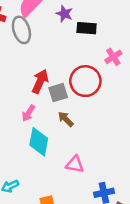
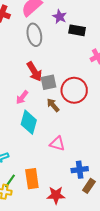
gray ellipse: (21, 30) -> (34, 35), moved
red arrow: (40, 81) -> (34, 72), turned 120
red circle: (85, 81) -> (74, 90), moved

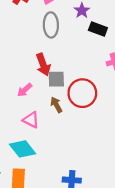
cyan diamond: (29, 122) -> (22, 149), moved, turned -65
pink triangle: (57, 144) -> (31, 120), moved

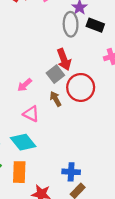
gray ellipse: (51, 25) -> (71, 24), moved
red arrow: (43, 65) -> (64, 59), moved
gray square: (56, 79) -> (55, 74), turned -36

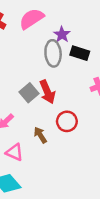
gray square: (55, 74) -> (29, 93), moved
red circle: (81, 87) -> (67, 121), size x0.7

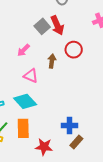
brown arrow: (40, 135) -> (52, 61), turned 40

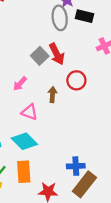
brown rectangle: (76, 142) -> (84, 184), size x1.6

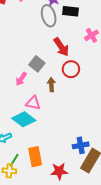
red arrow: (57, 54) -> (61, 47), moved
gray square: (40, 56) -> (37, 64), moved
cyan diamond: (24, 141) -> (24, 119), moved

